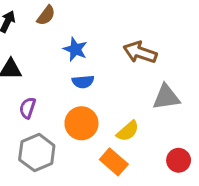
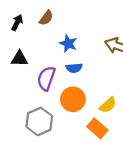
purple semicircle: (28, 108) -> (46, 78), moved, size x1.5

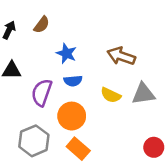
yellow semicircle: (108, 105) -> (111, 95), moved, turned 66
orange rectangle: (97, 128) -> (78, 149), moved

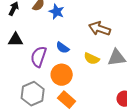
blue star: (66, 53) -> (57, 12), moved
blue semicircle: (73, 81) -> (63, 48), turned 40

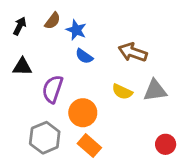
blue semicircle: (63, 48) -> (84, 56), moved

